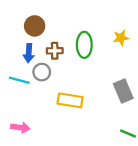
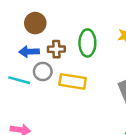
blue arrow: (29, 53) -> (29, 52), turned 84
yellow rectangle: (70, 100) -> (73, 81), moved

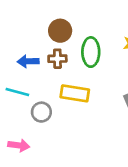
brown circle: (35, 23) -> (60, 31), moved
gray circle: (43, 71) -> (41, 112), moved

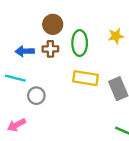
yellow rectangle: (75, 93) -> (85, 78), moved
pink arrow: (19, 145) -> (16, 125), turned 144

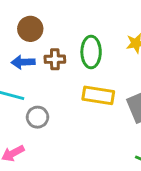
brown circle: (53, 24) -> (30, 29), moved

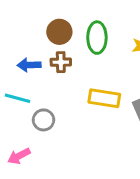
brown circle: (30, 29) -> (59, 32), moved
green ellipse: (91, 52) -> (97, 38), moved

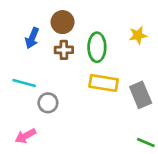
green ellipse: (97, 38) -> (97, 47), moved
blue arrow: (29, 65) -> (32, 38), moved, turned -66

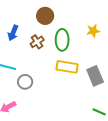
brown circle: (63, 22) -> (45, 16), moved
brown cross: (64, 50) -> (37, 42), turned -32

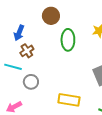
brown cross: (37, 42) -> (27, 51), moved
yellow rectangle: (67, 67) -> (69, 100), moved

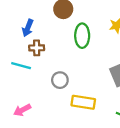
brown cross: (27, 51) -> (37, 48), turned 32
gray circle: (31, 82) -> (60, 80), moved

